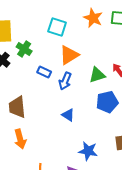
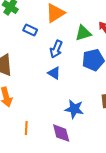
blue arrow: (65, 81) -> (56, 49), moved

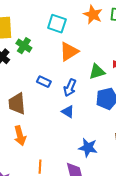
blue rectangle: (30, 30) -> (44, 82), moved

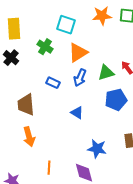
orange star: (93, 15) -> (102, 16), turned -30
green cross: (24, 46) -> (45, 47), moved
blue arrow: (70, 88) -> (80, 78), moved

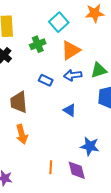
cyan square: (66, 25) -> (59, 22), turned 30
green cross: (45, 47) -> (38, 44), turned 35
blue arrow: (80, 78) -> (73, 75), turned 60
orange line: (49, 168) -> (51, 167), moved

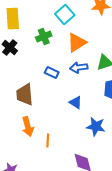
blue star: (90, 146) -> (96, 126), moved
orange line: (51, 167) -> (48, 140), moved

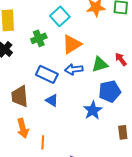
blue rectangle: (52, 72) -> (47, 74), size x1.5
blue triangle: (76, 102) -> (52, 100), moved
blue star: (96, 126) -> (93, 110), moved, turned 30

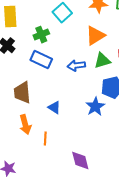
orange triangle: (72, 44) -> (95, 36), moved
blue rectangle: (47, 74) -> (41, 60), moved
blue triangle: (52, 100) -> (54, 108), moved

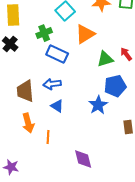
orange triangle: (95, 36) -> (85, 34), moved
blue rectangle: (41, 60) -> (57, 54), moved
blue arrow: (76, 66) -> (52, 84), moved

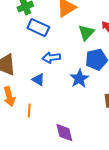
green triangle: (105, 59) -> (86, 33), turned -30
blue arrow: (52, 84) -> (51, 58), moved

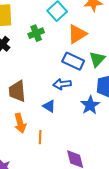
blue rectangle: (38, 28) -> (73, 61), moved

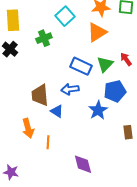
orange triangle: (77, 34) -> (97, 32), moved
brown trapezoid: (17, 91) -> (40, 95), moved

